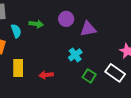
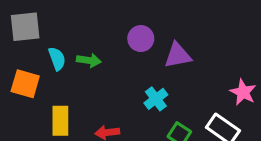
green arrow: (36, 24) -> (89, 60), moved

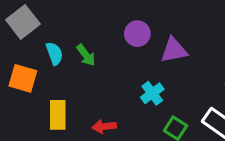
gray square: (25, 27) -> (23, 22), turned -32
green arrow: (89, 60) -> (86, 55), turned 45

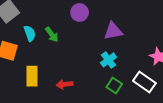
purple circle: (137, 34) -> (80, 12), moved
cyan cross: (152, 93) -> (108, 60), moved

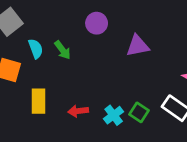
cyan cross: (108, 60) -> (114, 115), moved

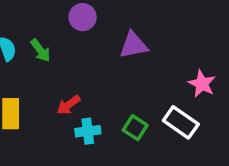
red arrow: (78, 111) -> (69, 105), moved, turned -30
cyan cross: (114, 115) -> (88, 131), moved, turned 30

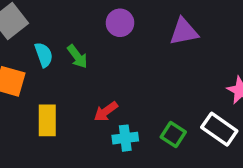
purple triangle: (133, 45) -> (184, 32), moved

